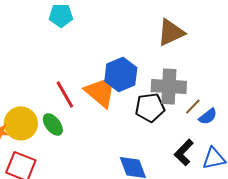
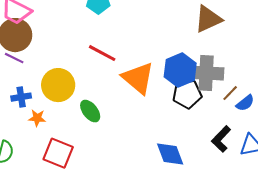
blue hexagon: (121, 74) -> (180, 70), moved
red line: (65, 94) -> (102, 53), moved, turned -32
yellow circle: (21, 123) -> (58, 85), moved

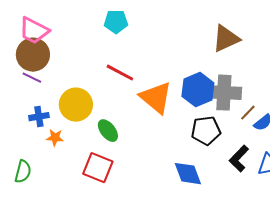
black pentagon: (187, 94) -> (206, 131), moved
red square: (58, 153) -> (98, 168), moved

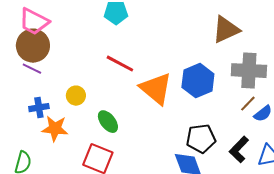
gray cross: (224, 93) -> (249, 71), moved
yellow circle: (76, 105) -> (76, 96), size x0.6
black pentagon: (206, 131) -> (201, 139), moved
orange star: (55, 138) -> (55, 129), size x1.5

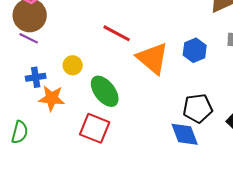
blue hexagon: (198, 81) -> (195, 50), size x0.7
green ellipse: (108, 122) -> (105, 91), size x1.4

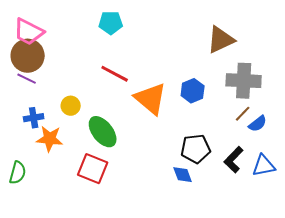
blue diamond: (185, 134) -> (183, 175), size x0.7

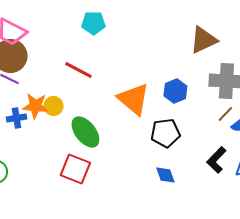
red line: (115, 74) -> (78, 70), moved
orange star: (50, 139) -> (35, 106), moved
black pentagon: (196, 149) -> (165, 133), moved

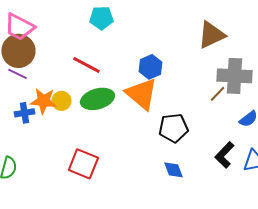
blue hexagon: (175, 91) -> (150, 67), moved
brown line: (225, 114) -> (217, 94), moved
green ellipse: (85, 132) -> (97, 99), moved, turned -68

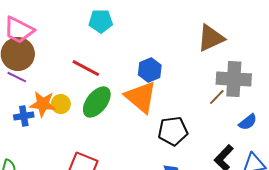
green ellipse: (97, 99) -> (97, 102), turned -36

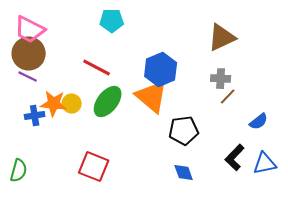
blue hexagon: (150, 70) -> (161, 70), size x1.4
gray cross: (234, 79) -> (221, 79), moved, size x0.6

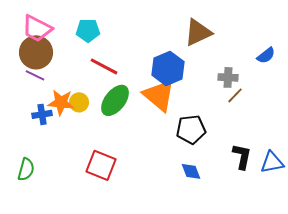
cyan pentagon: (112, 21) -> (88, 30), moved
brown triangle: (222, 38) -> (198, 32), moved
blue semicircle: (259, 122) -> (266, 55), moved
black L-shape: (235, 158) -> (242, 156), turned 148

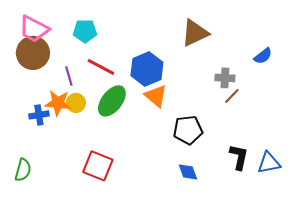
blue hexagon: (168, 68) -> (147, 69), moved
purple line: (35, 75) -> (69, 76), moved, turned 48
orange triangle: (159, 95) -> (156, 96), size x0.7

